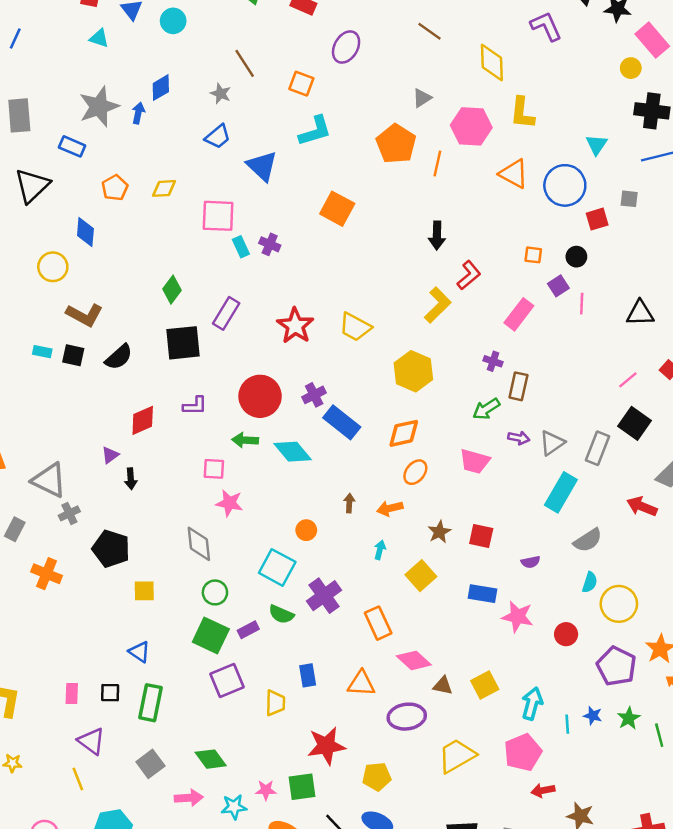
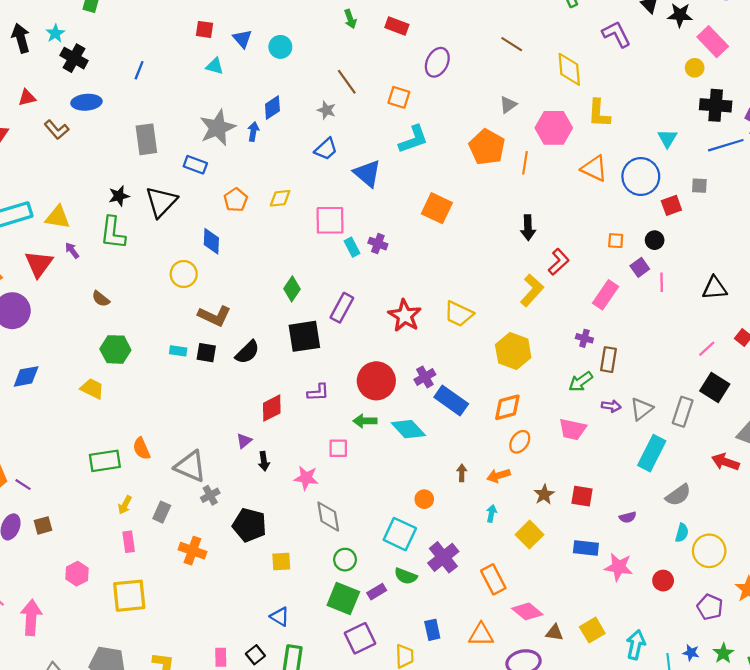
pink star: (229, 503) -> (306, 478), moved
purple pentagon: (616, 666) -> (710, 607), size x0.7
black square: (110, 693) -> (255, 655), turned -36

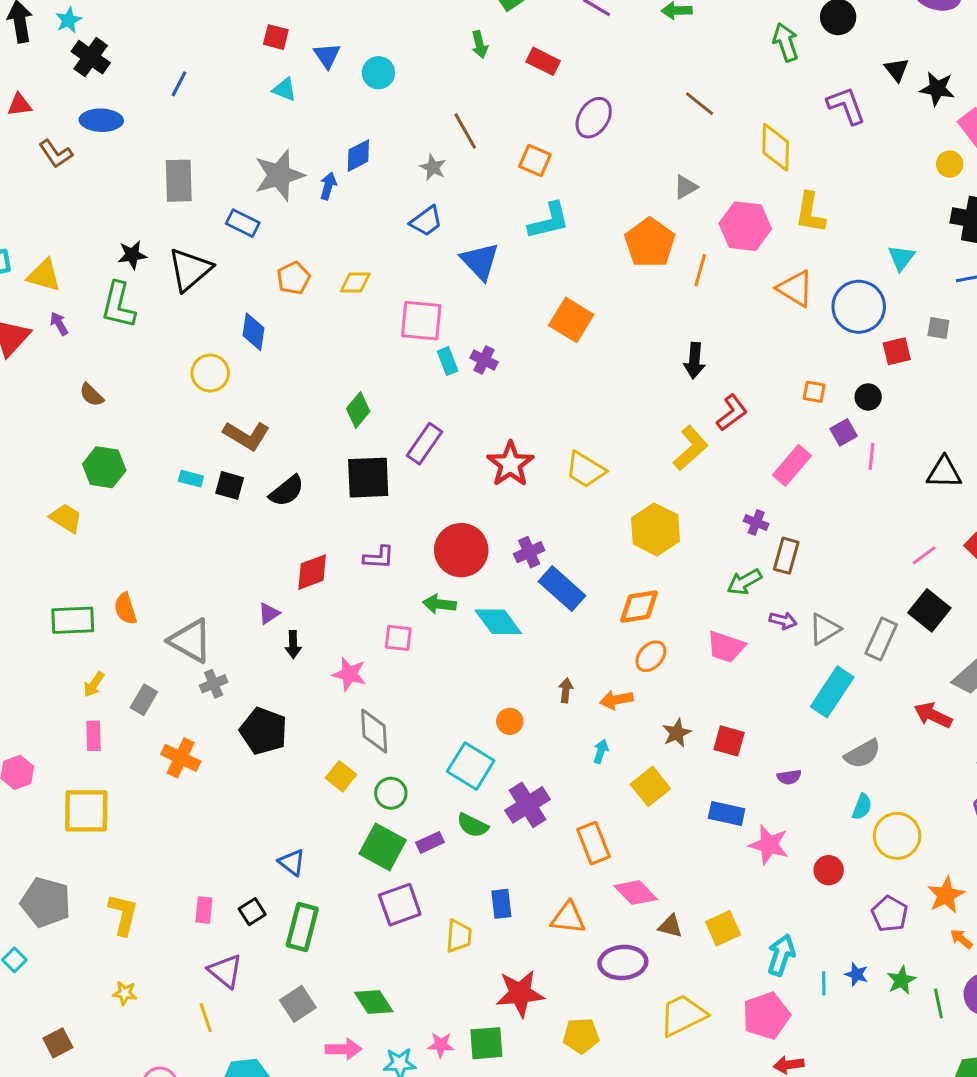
yellow square: (281, 561) -> (341, 776), moved, turned 36

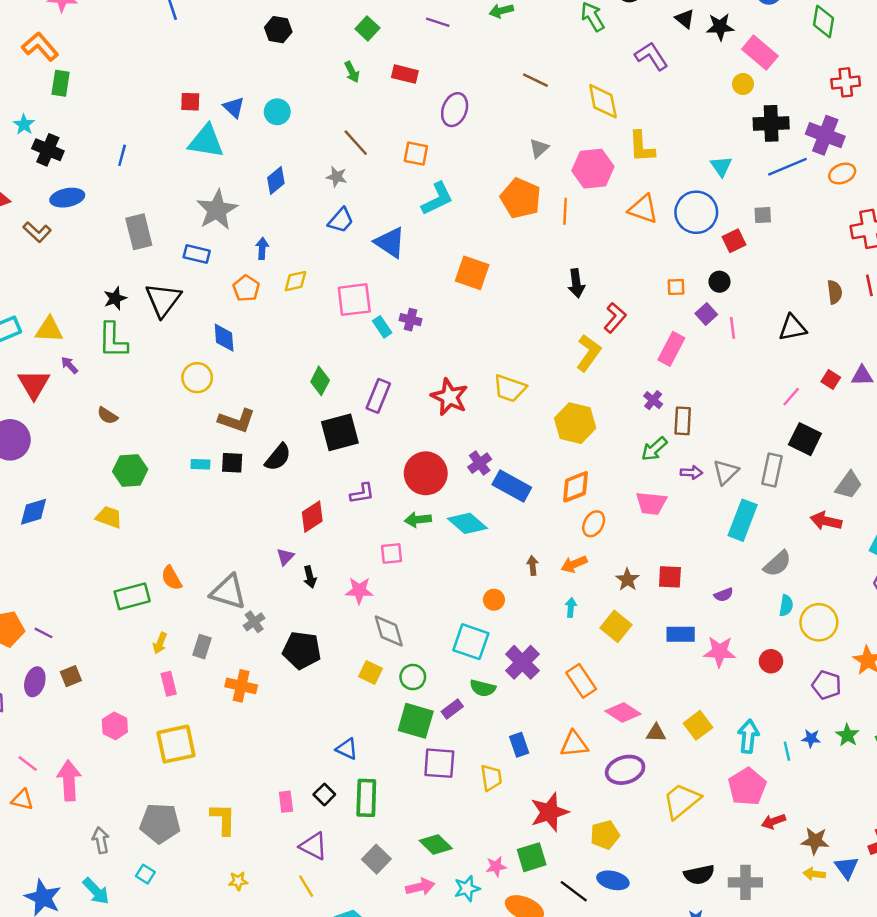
cyan triangle: (284, 89) -> (206, 141), size x1.8
blue arrow: (328, 186) -> (262, 248), moved
purple cross: (756, 522) -> (653, 400), turned 30
purple square: (400, 905) -> (439, 763), turned 36

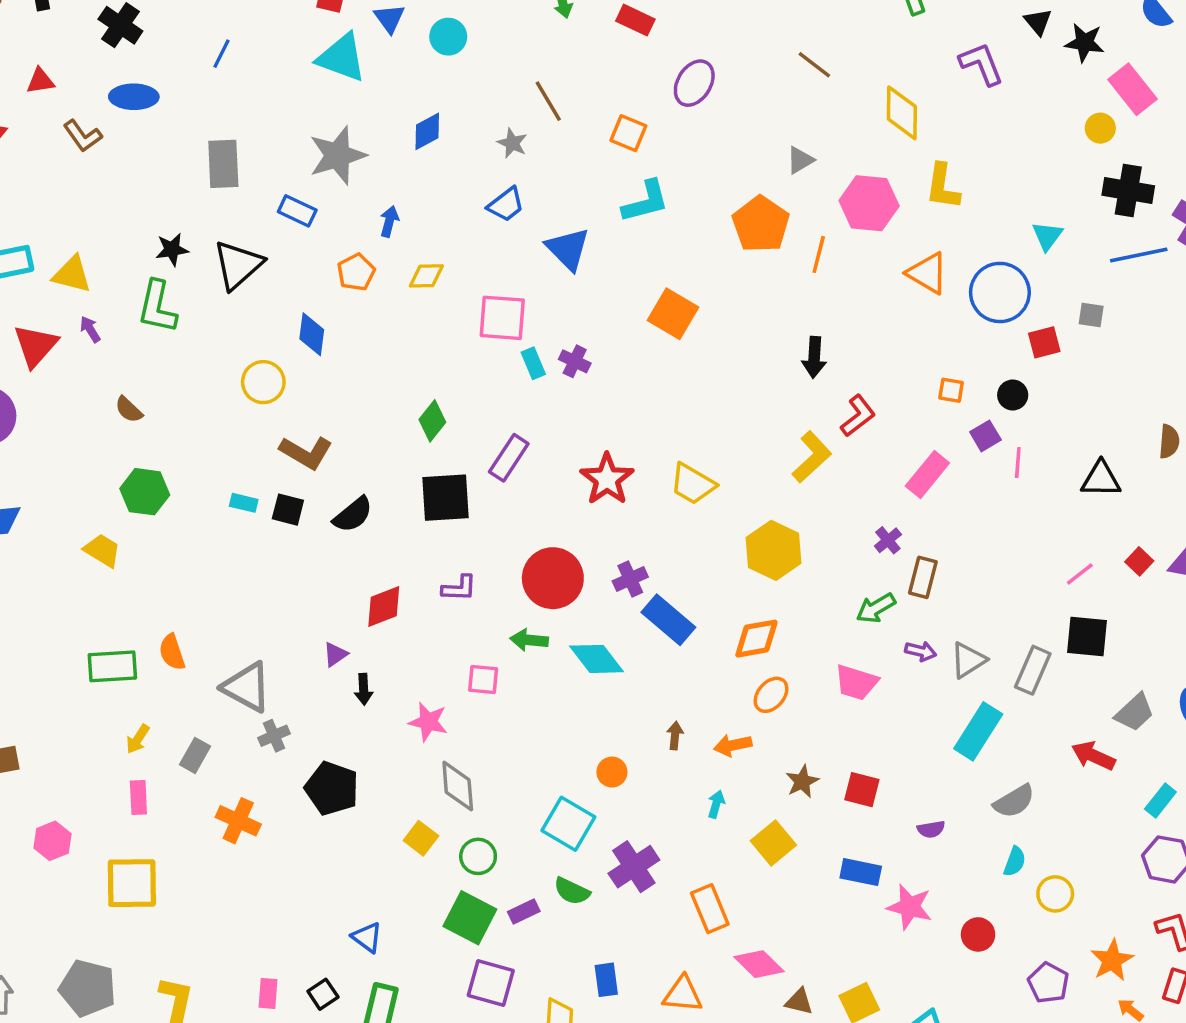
black square: (805, 439) -> (1087, 636), turned -32
yellow circle: (819, 622) -> (1055, 894), size x0.7

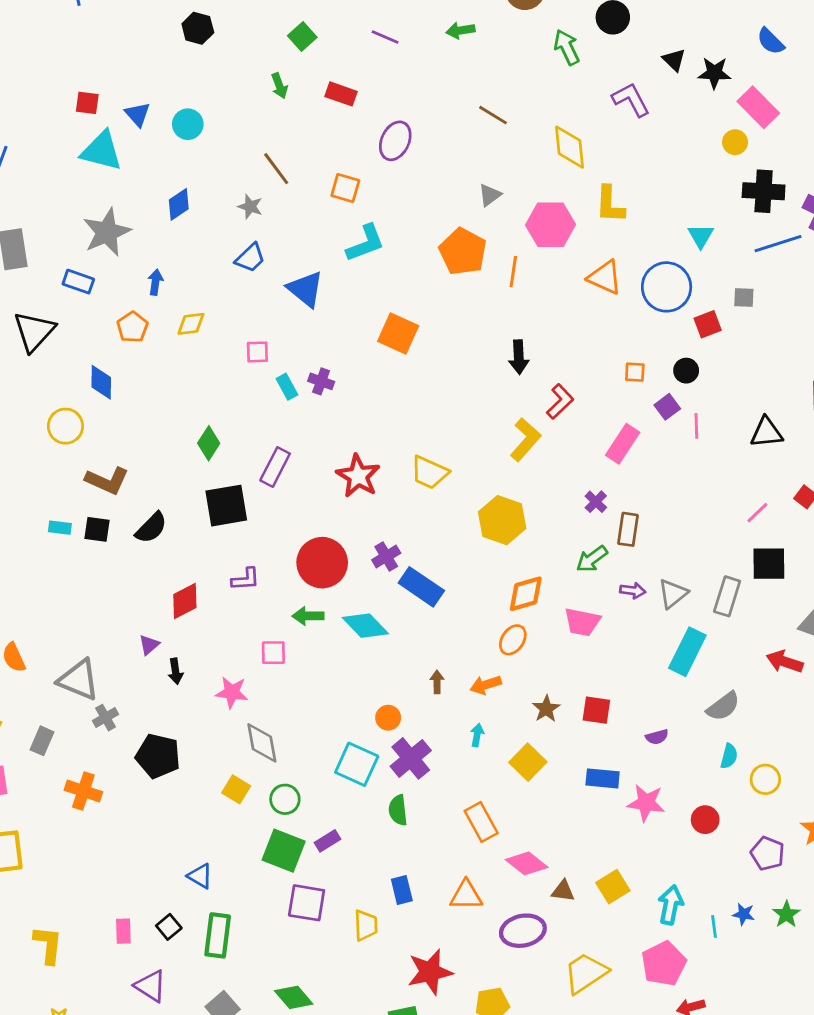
pink square: (502, 318) -> (257, 352), size x0.6
orange diamond: (756, 639) -> (526, 594), moved
purple cross: (634, 867) -> (411, 758), moved
green semicircle: (572, 891) -> (398, 810), moved, turned 64

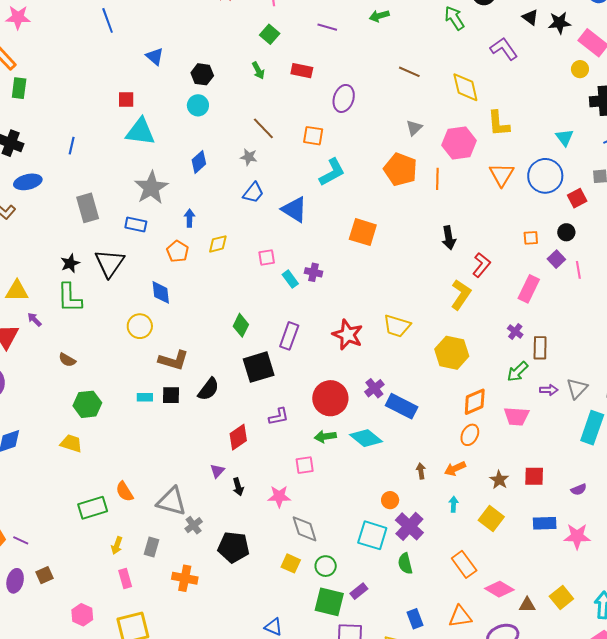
black hexagon: (198, 28) -> (202, 74), moved
blue triangle: (138, 114) -> (155, 56), moved
orange triangle: (605, 277) -> (502, 175), turned 44

